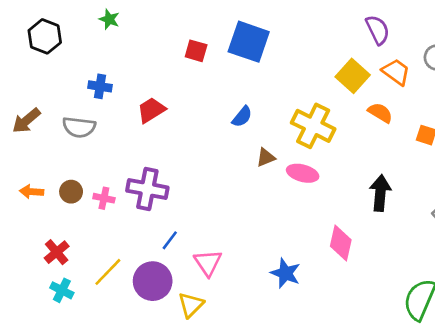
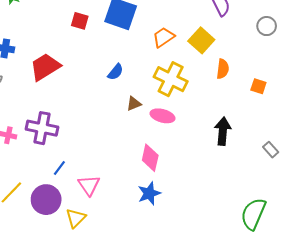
orange trapezoid: (396, 72) -> (163, 37), moved, turned -70
red trapezoid: (151, 110) -> (45, 67), size x1.4
orange semicircle: (380, 113) -> (223, 69), turned 66
pink diamond: (341, 243) -> (150, 158), moved
blue star: (286, 273) -> (149, 193), turned 30

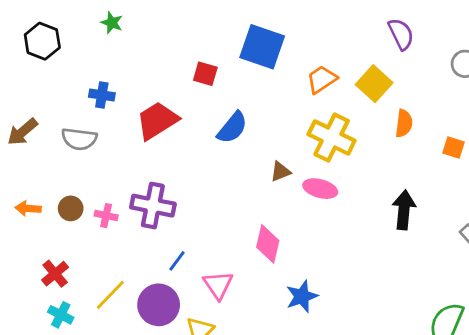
red square: (80, 21) -> (205, 74), moved
blue semicircle: (116, 72) -> (232, 128), moved, size x1.4
pink diamond: (150, 158) -> (268, 244), moved

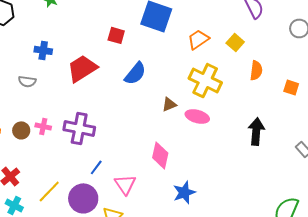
yellow square: (374, 84) -> (235, 42), size x0.7
gray semicircle: (79, 139) -> (27, 81), size x0.7
pink cross: (106, 216) -> (43, 126), moved

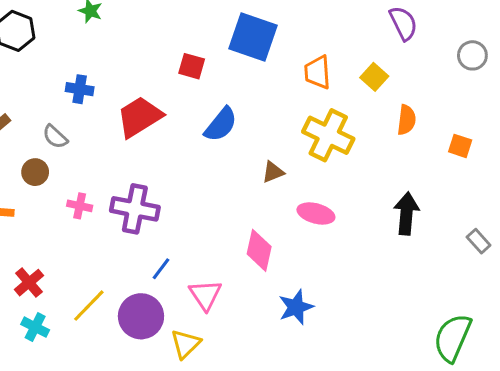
orange trapezoid: (198, 39) -> (317, 72), turned -60
gray semicircle: (27, 81) -> (55, 137), turned 36
pink ellipse: (197, 116) -> (316, 213), moved
brown circle: (21, 130) -> (35, 172), moved

